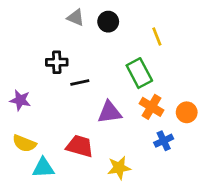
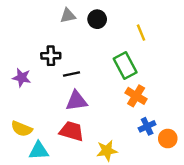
gray triangle: (76, 18) -> (68, 16), turned -35
purple star: (20, 100) -> (22, 78), moved
purple triangle: (110, 112) -> (76, 101), moved
orange circle: (187, 112) -> (168, 139), moved

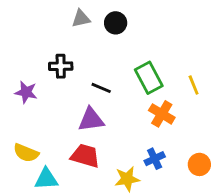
yellow line: (141, 33) -> (194, 85), moved
black line: (72, 74) -> (101, 88), moved, turned 35
blue cross: (147, 126) -> (155, 159), moved

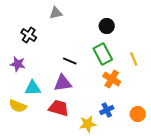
black circle: (116, 23) -> (107, 26), moved
black cross: (61, 66) -> (29, 35), moved, turned 35
cyan triangle: (46, 179) -> (33, 88), moved

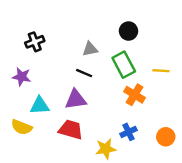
gray triangle: (56, 13) -> (90, 49), moved
black cross: (29, 35) -> (35, 42), turned 35
yellow line: (134, 59) -> (161, 71), turned -64

